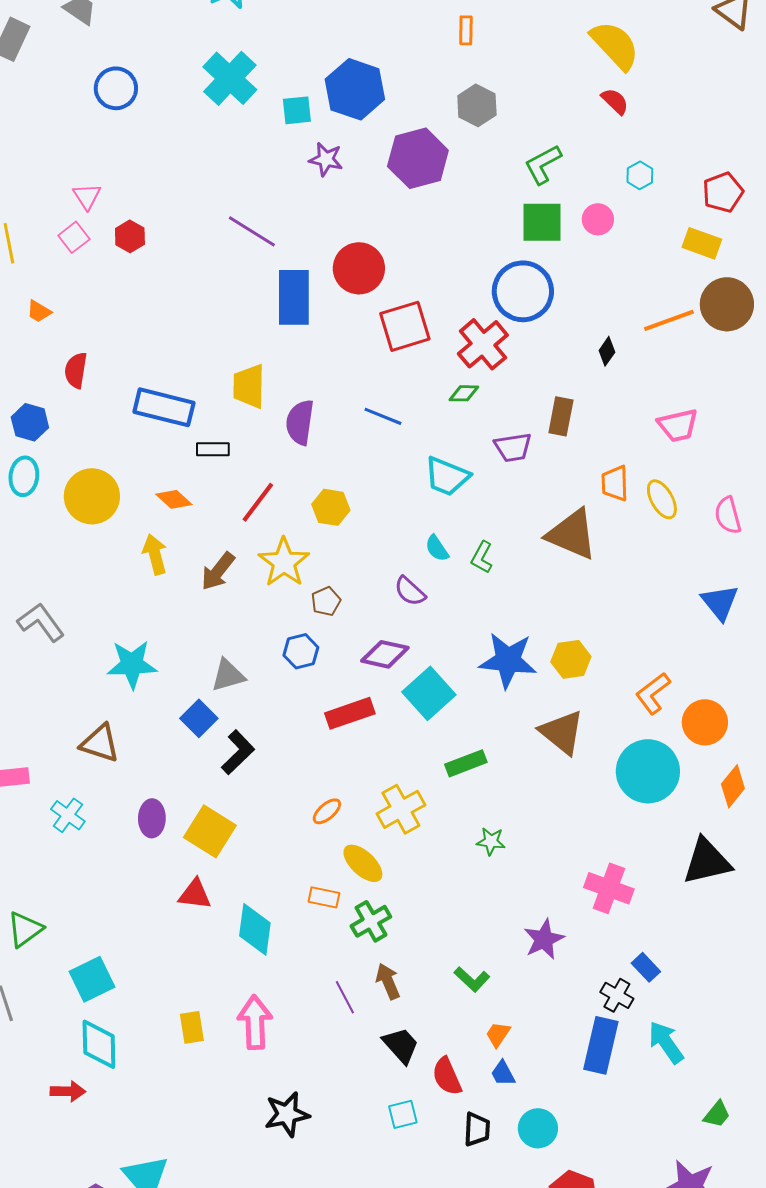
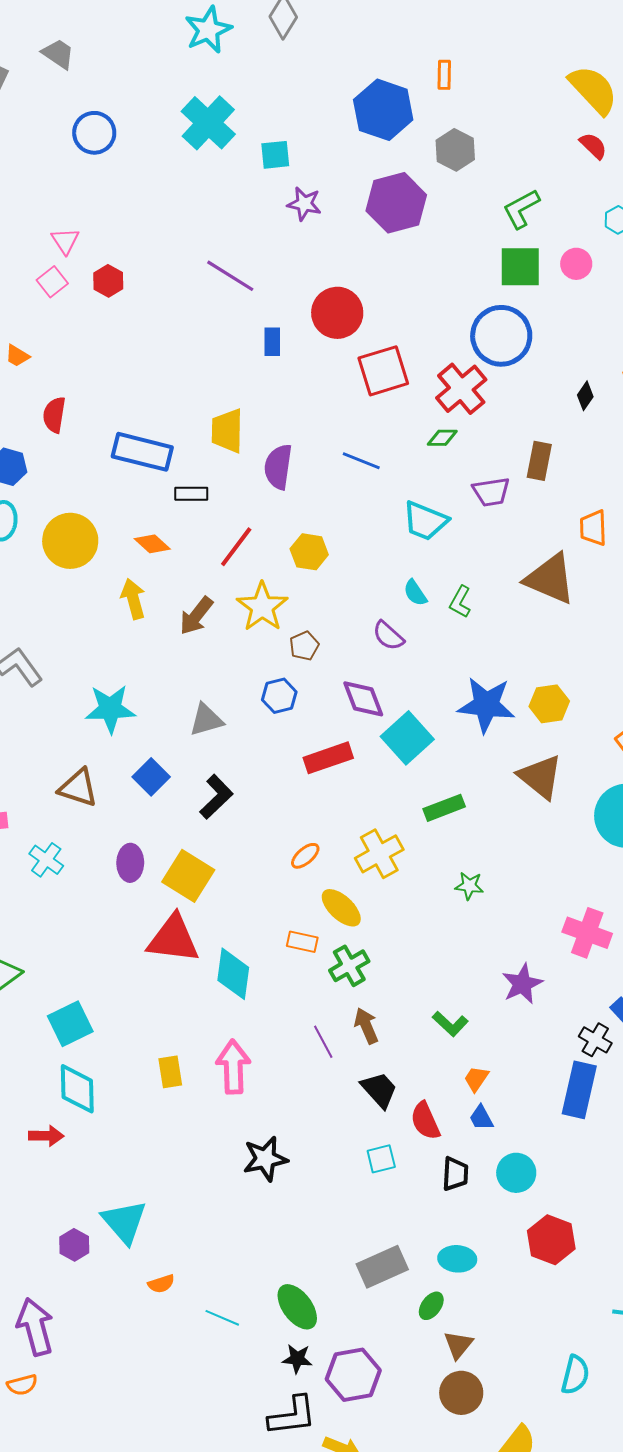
blue hexagon: (355, 89) -> (383, 110), moved
blue rectangle: (294, 297) -> (272, 342), size x0.5
purple diamond: (385, 654) -> (363, 699), turned 57
blue square: (199, 718) -> (151, 777), moved
red triangle: (195, 894) -> (173, 939), size x1.6

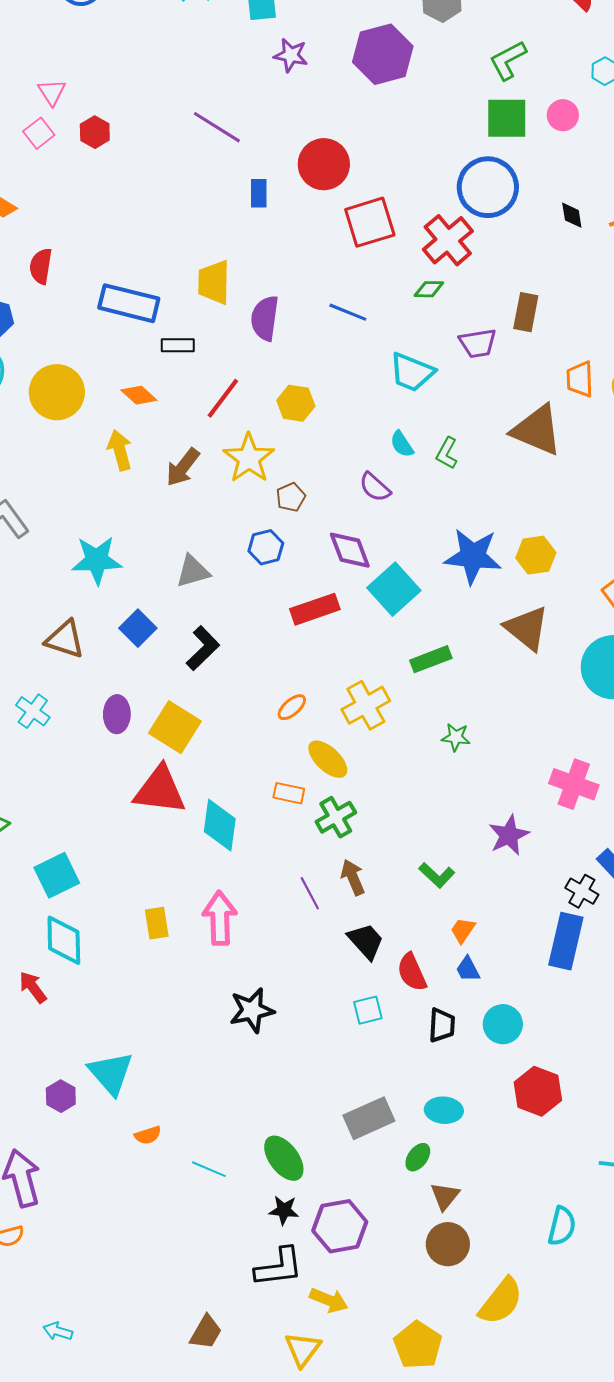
black diamond: (585, 396) -> (572, 215), moved, turned -44
red arrow: (46, 1136) -> (33, 987), turned -128

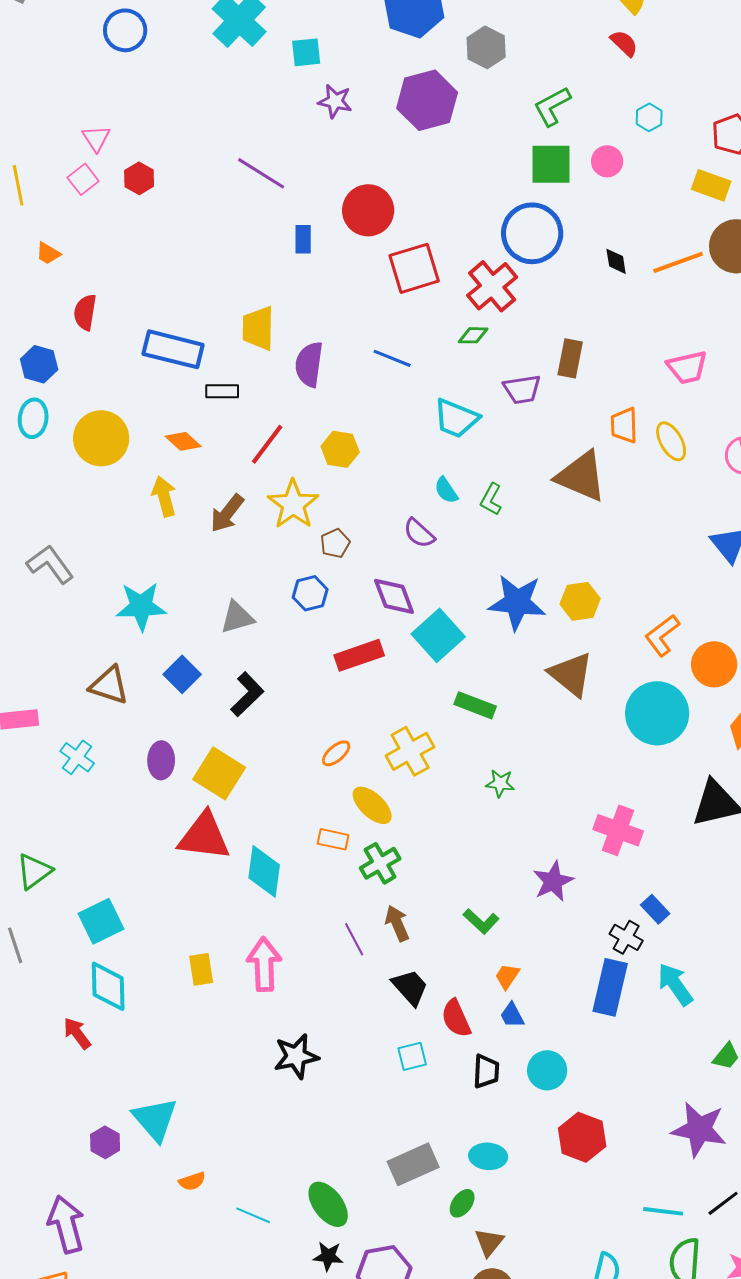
green rectangle: (431, 659) -> (475, 705), turned 42

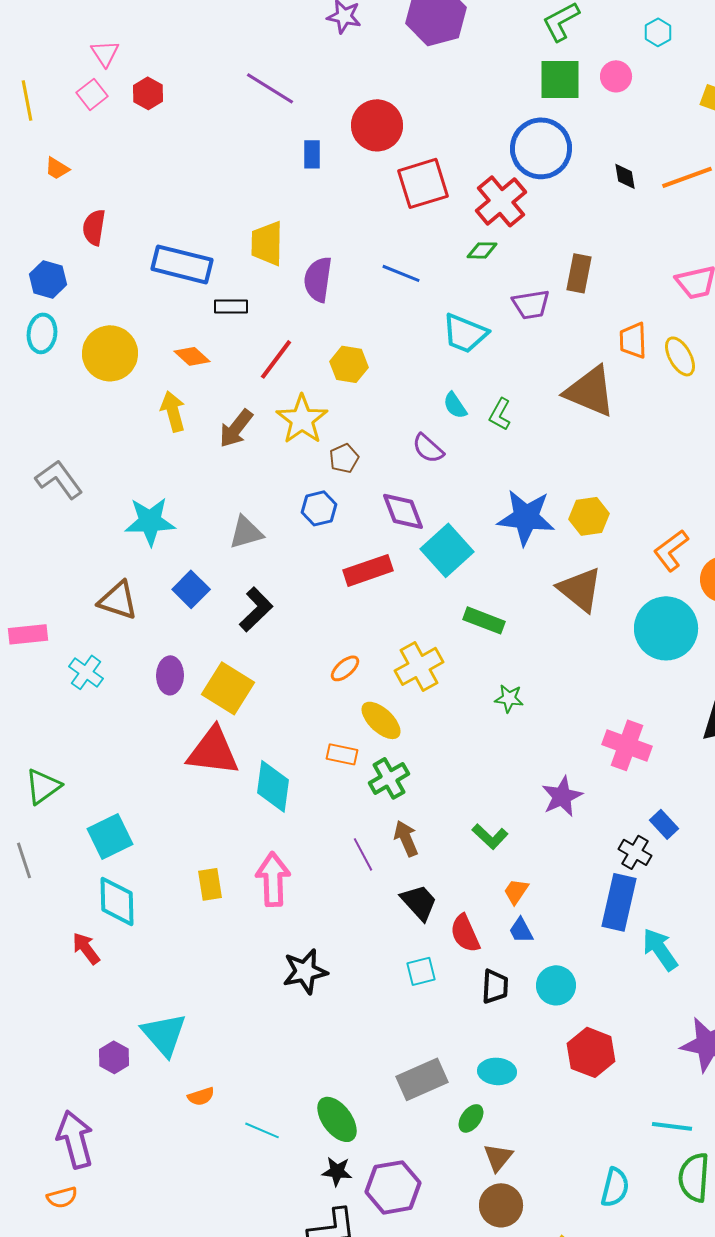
cyan arrow: (675, 984) -> (660, 949), moved

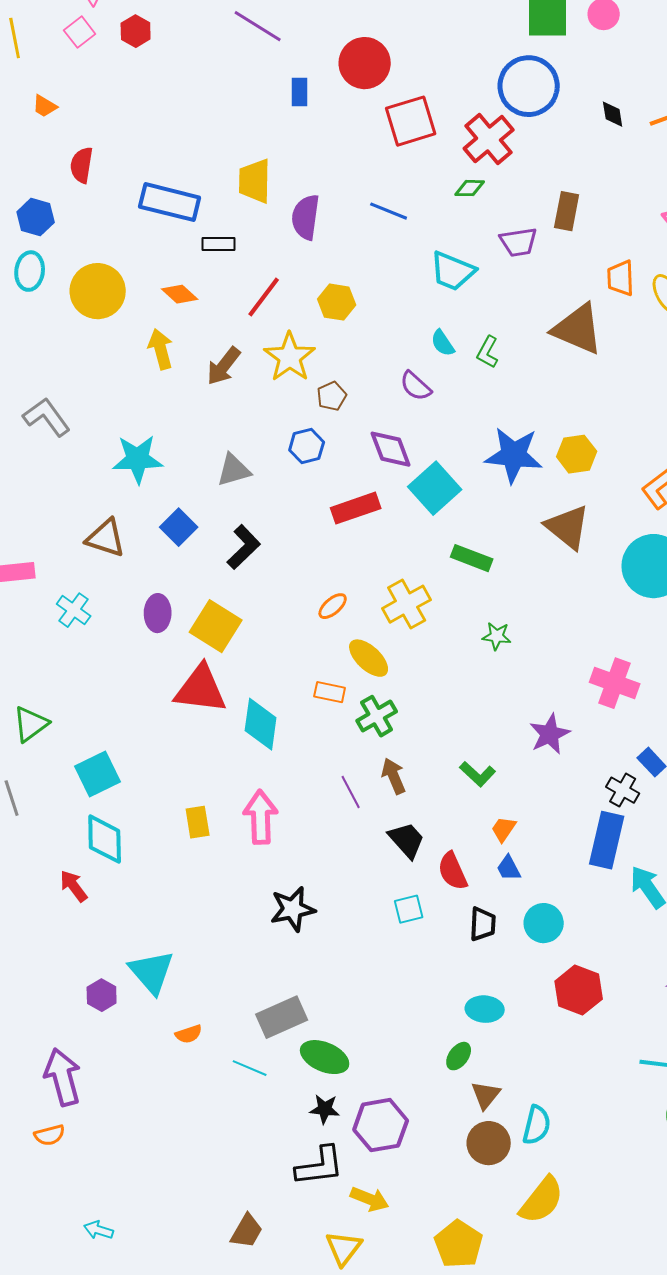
gray rectangle: (422, 1079) -> (282, 1017), moved
green ellipse: (337, 1119) -> (325, 1057), turned -30
cyan semicircle: (615, 1187) -> (537, 1125), moved

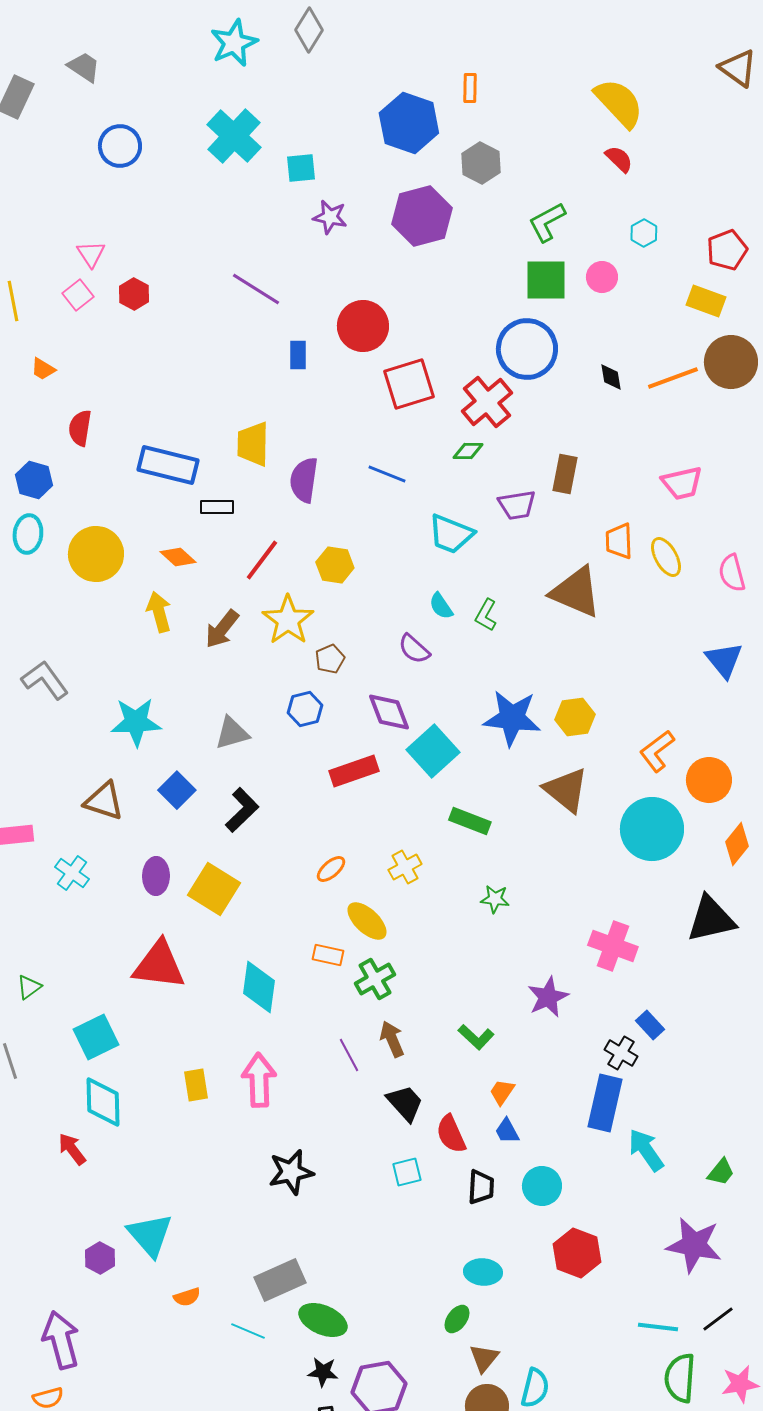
yellow cross: (407, 604) -> (405, 867), size x0.7
red triangle: (201, 689) -> (159, 965), moved
green triangle: (31, 724) -> (29, 987), size x0.7

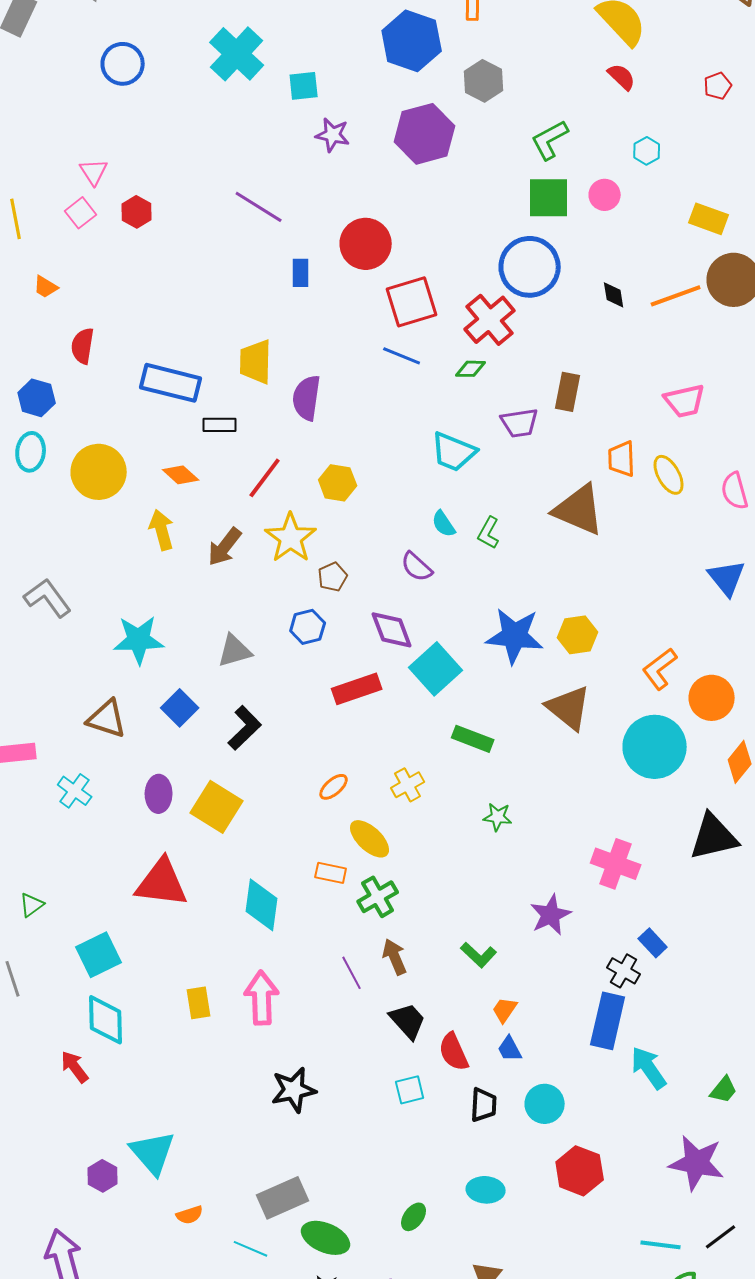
red pentagon: (727, 250) -> (718, 86), moved, size x0.7
blue line: (387, 474) -> (402, 356), moved
green ellipse: (457, 1319) -> (414, 1217), moved

